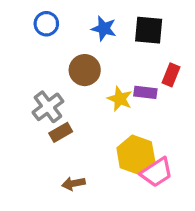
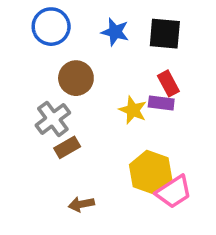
blue circle: (46, 24) -> (51, 27), size x1.4
brown circle: (85, 70) -> (76, 78), moved
red rectangle: (171, 75) -> (168, 83), moved, turned -50

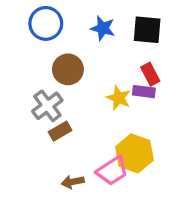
pink trapezoid: (174, 192) -> (112, 171), moved

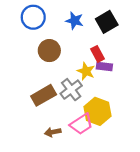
black square: (147, 30) -> (107, 22), turned -35
red rectangle: (150, 74) -> (98, 54), moved
gray cross: (47, 106) -> (71, 90), moved
brown rectangle: (60, 131) -> (44, 95), size x1.5

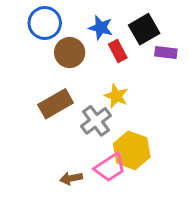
brown circle: (49, 51) -> (70, 53), moved
red rectangle: (98, 54) -> (118, 51), moved
purple rectangle: (104, 67) -> (166, 53), moved
brown rectangle: (44, 95) -> (56, 104), moved

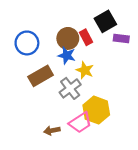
blue circle: (45, 23) -> (27, 43), moved
blue star: (101, 28) -> (67, 55), moved
brown circle: (70, 53) -> (68, 38), moved

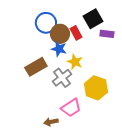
blue circle: (27, 43) -> (46, 23), moved
yellow hexagon: (96, 110) -> (96, 88), moved
brown arrow: (52, 130) -> (51, 122), moved

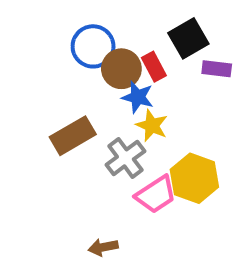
blue star: (59, 49) -> (138, 97), moved
pink trapezoid: (71, 108) -> (156, 194), moved

